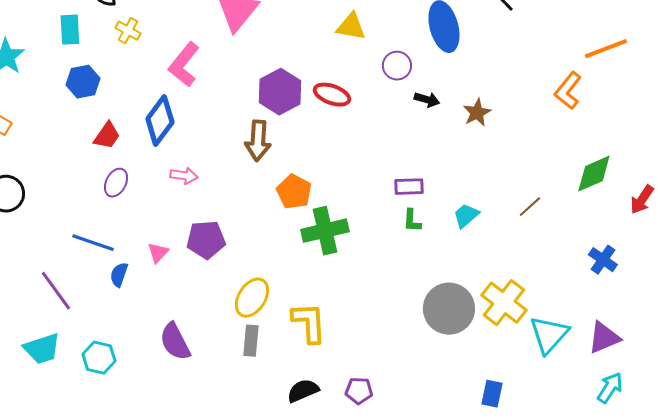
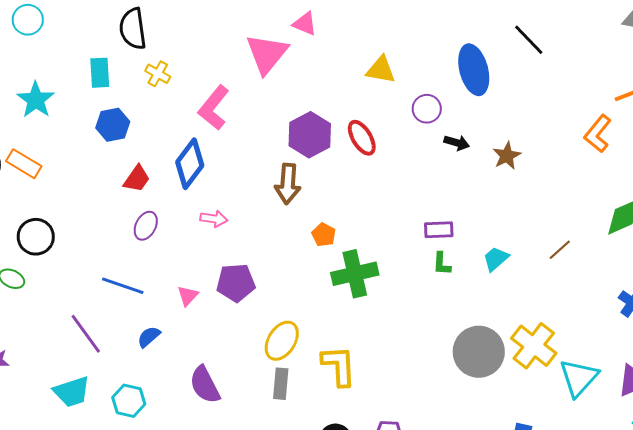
red ellipse: (332, 95) -> (362, 138), turned 39
orange pentagon: (294, 192) -> (324, 235), size x0.7
blue semicircle: (119, 275) -> (149, 337), moved, turned 30

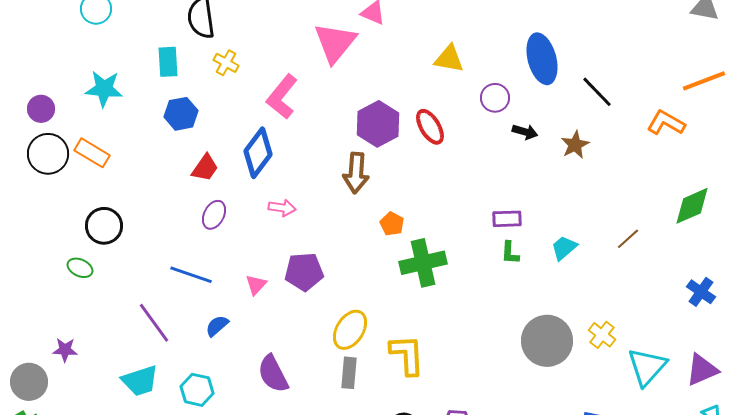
black line: (529, 40) -> (597, 92), moved
cyan star: (36, 100) -> (104, 89), turned -30
orange L-shape: (598, 134) -> (666, 123), turned 81
yellow cross: (534, 346) -> (602, 335), size x0.6

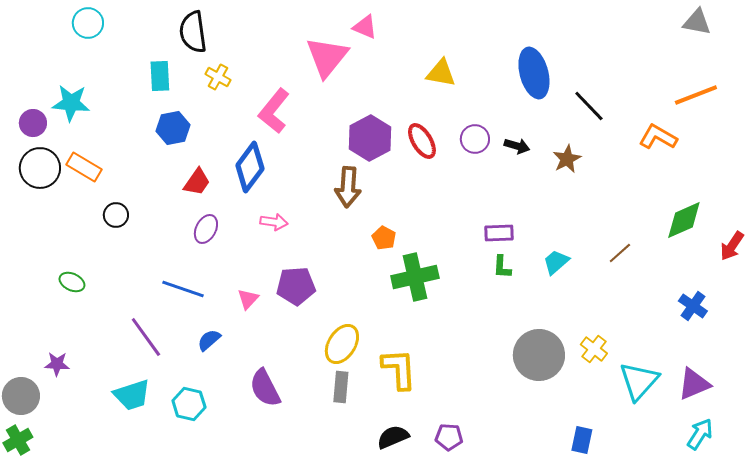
cyan star: (104, 89) -> (71, 103), moved
purple circle: (495, 98) -> (475, 139), moved
black circle: (104, 226) -> (116, 215), moved, size x0.7

